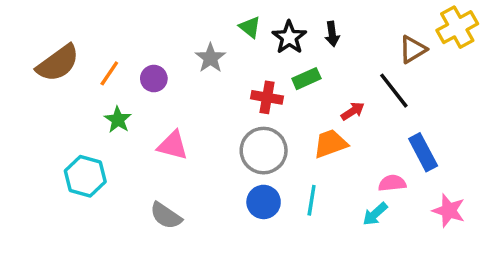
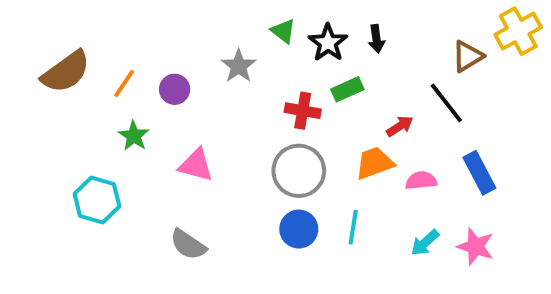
pink semicircle: (392, 183) -> (421, 181), moved
pink star: (449, 211) -> (475, 247), moved

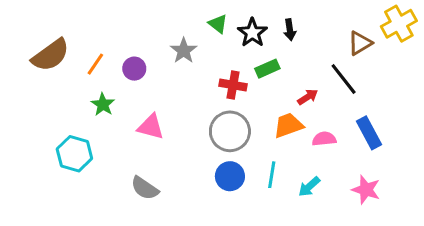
cyan arrow: (425, 243) -> (309, 187), moved

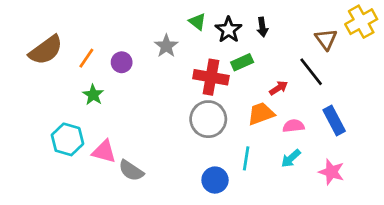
brown triangle: (360, 43) -> (326, 39), turned -35
red cross: (233, 85) -> (211, 77), size x1.4
pink triangle: (151, 127) -> (104, 152), moved
blue circle: (230, 176) -> (215, 180), moved
cyan arrow: (309, 187) -> (291, 158), moved

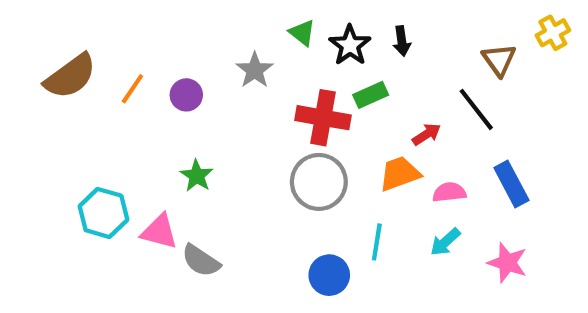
yellow cross: (361, 22) -> (553, 33), size x0.7
green star: (93, 95) -> (197, 176), moved

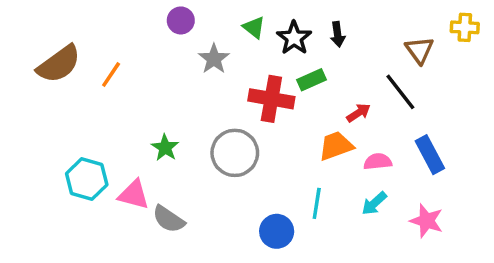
yellow cross: (553, 33) -> (465, 27), turned 32
purple circle: (186, 95) -> (181, 20), moved
gray circle: (319, 182) -> (235, 153), moved

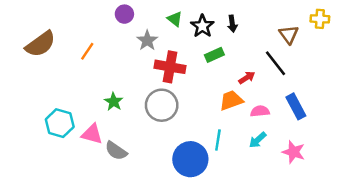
orange line: (111, 74) -> (87, 51), moved
red cross: (271, 99) -> (170, 67), moved
blue circle: (277, 231) -> (190, 159), size x1.5

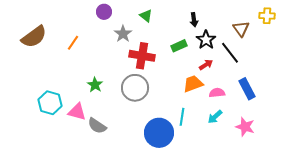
black star: (202, 26) -> (206, 40), moved

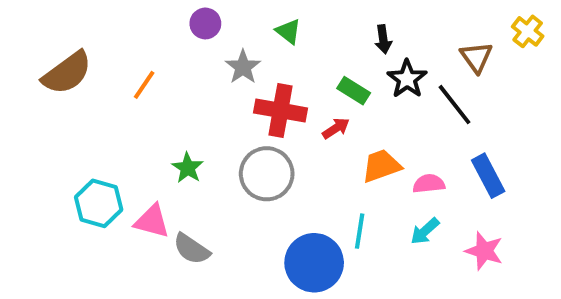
yellow cross: (267, 16) -> (528, 31), turned 35
green rectangle: (179, 46) -> (354, 91), turned 56
red arrow: (206, 65) -> (336, 128), moved

